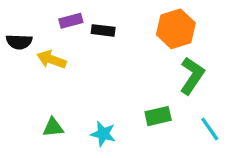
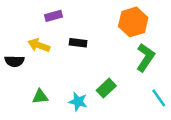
black rectangle: (103, 30) -> (78, 43), moved
black semicircle: (19, 42) -> (14, 61), moved
green rectangle: (158, 116) -> (106, 88), moved, turned -30

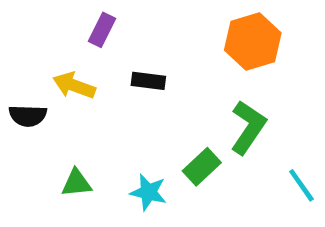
purple rectangle: (54, 16) -> (102, 30), turned -49
green L-shape: (145, 57) -> (248, 127), moved

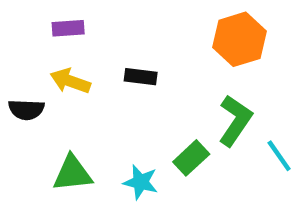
purple rectangle: (102, 30) -> (68, 28), moved, turned 60
green triangle: (76, 183) -> (73, 173), size x1.4
cyan line: (301, 185) -> (279, 156), moved

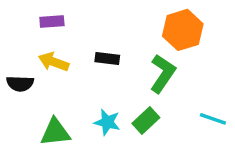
green L-shape: (235, 121) -> (163, 74), moved
cyan line: (279, 156) -> (213, 119), turned -36
cyan star: (141, 182) -> (107, 122), moved

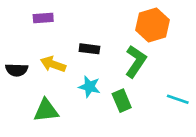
yellow arrow: (54, 62) -> (53, 64), moved
green rectangle: (146, 120) -> (122, 101), turned -70
cyan star: (107, 122) -> (89, 87), moved

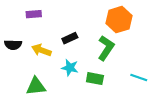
black rectangle: (89, 49) -> (70, 38), turned -32
black semicircle: (17, 70) -> (13, 45), moved
green rectangle: (122, 101) -> (95, 79), turned -56

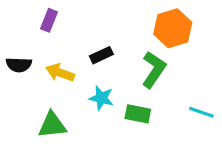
purple rectangle: (34, 14) -> (49, 20), turned -64

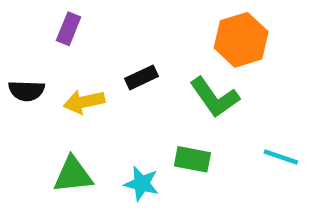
green L-shape: (154, 69) -> (215, 97), turned 111
yellow arrow: (60, 73) -> (84, 102), turned -32
cyan star: (101, 98) -> (142, 184), moved

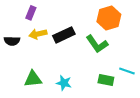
black rectangle: (142, 77) -> (64, 35), size x1.5
yellow arrow: (84, 102) -> (38, 34), moved
green rectangle: (192, 159) -> (106, 80), moved

